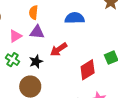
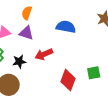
red diamond: (88, 70) -> (68, 80), turned -50

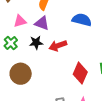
black star: (19, 62) -> (36, 43), moved

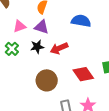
red diamond: (80, 73) -> (83, 74), turned -55
brown circle: (21, 74) -> (47, 80), moved

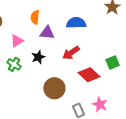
purple triangle: (42, 27) -> (47, 33), moved
red arrow: (59, 48) -> (71, 53), moved

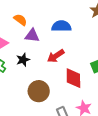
orange semicircle: (35, 17) -> (20, 20), turned 120
red diamond: (89, 75) -> (73, 78), turned 45

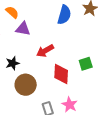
blue semicircle: (61, 26) -> (64, 15), moved, turned 102
black star: (23, 60) -> (13, 63), moved

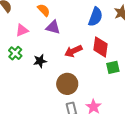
red diamond: (61, 74) -> (100, 47), moved
brown circle: (26, 85) -> (67, 84), moved

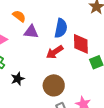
blue semicircle: (95, 17) -> (61, 28), moved
black star: (40, 61) -> (18, 79), moved

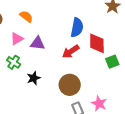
orange semicircle: (19, 16) -> (26, 16), moved
purple triangle: (31, 32) -> (38, 43), moved

